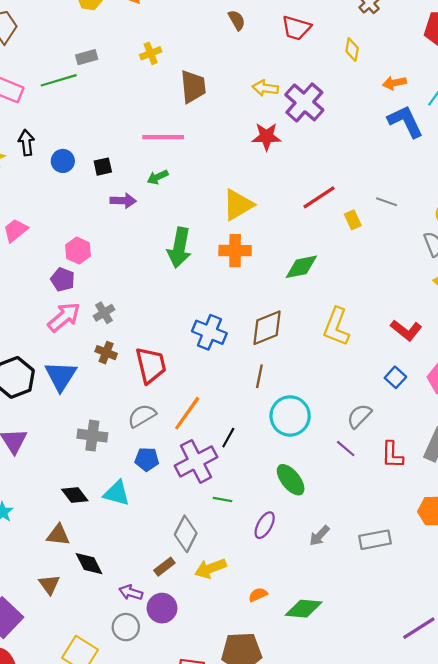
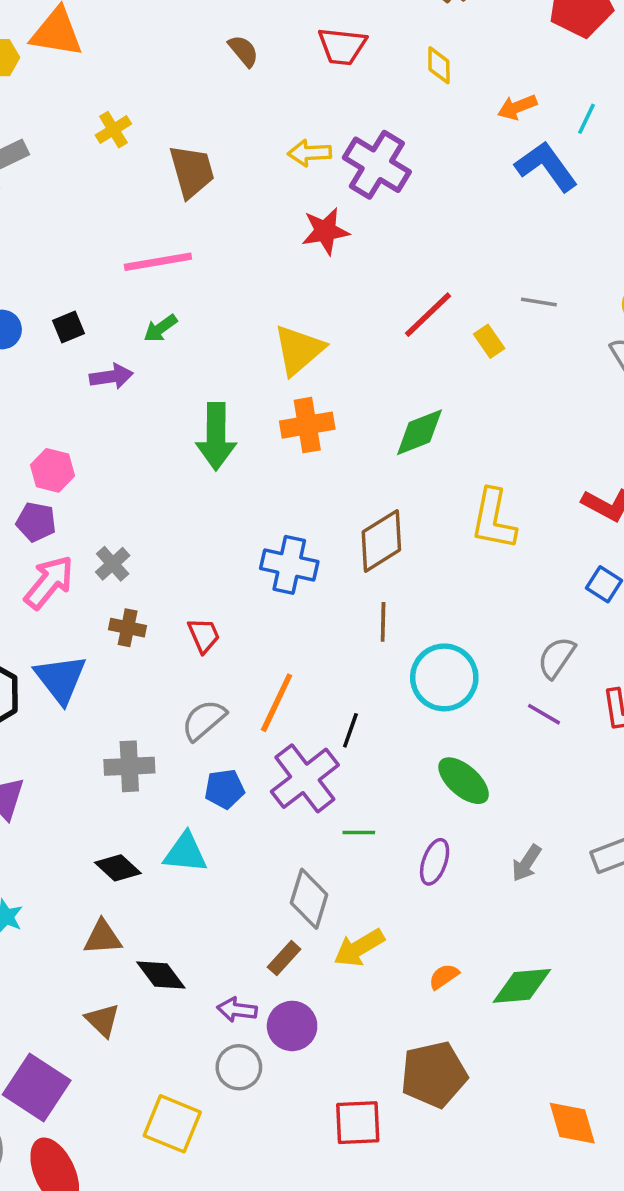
red trapezoid: (151, 365) -> (204, 635), size x0.6

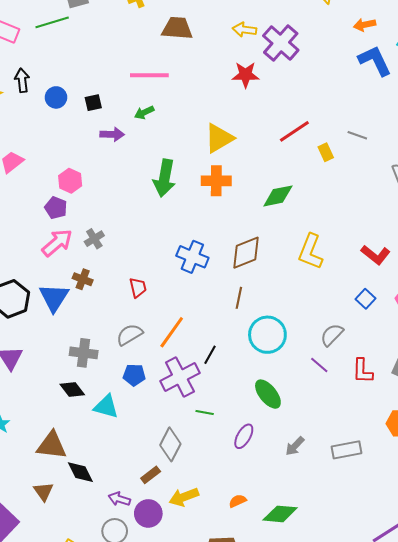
brown trapezoid: (192, 171) -> (177, 28), turned -80
brown cross: (128, 628) -> (83, 279), moved
black diamond: (118, 868) -> (72, 389), moved
brown triangle: (103, 937) -> (52, 445), size x1.4
yellow arrow: (359, 948) -> (184, 497), moved

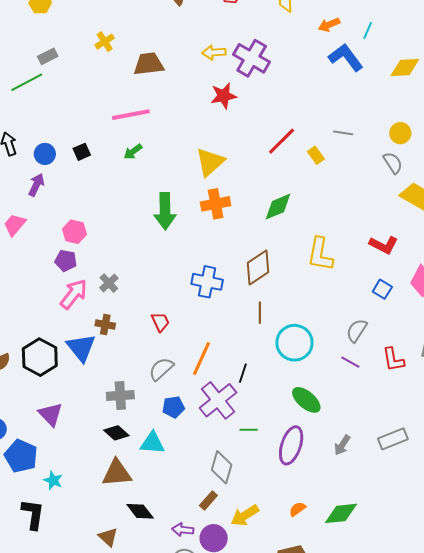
purple arrow: (112, 134) -> (36, 185), moved, turned -55
purple ellipse: (244, 436) -> (291, 445), size x1.5
brown triangle: (52, 445) -> (117, 473), moved

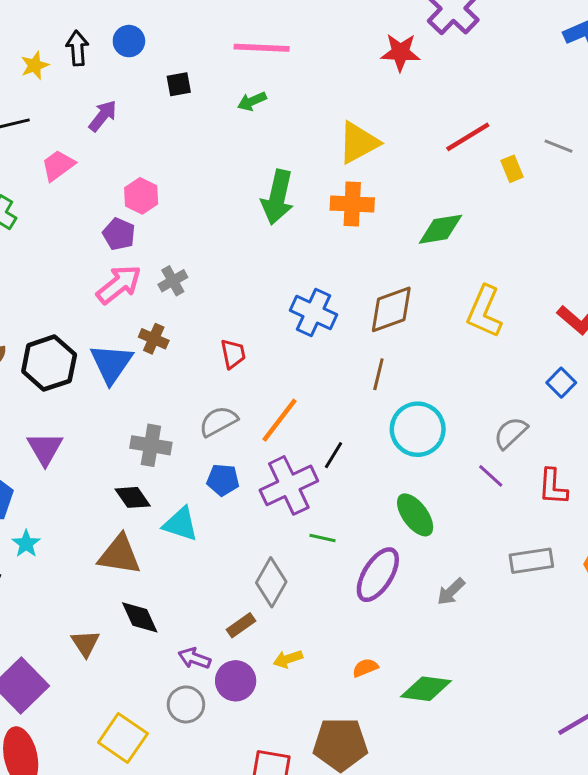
blue circle: (45, 154) -> (129, 41), moved
gray rectangle: (393, 439) -> (531, 561), moved
yellow arrow: (245, 515) -> (288, 659), size x0.7

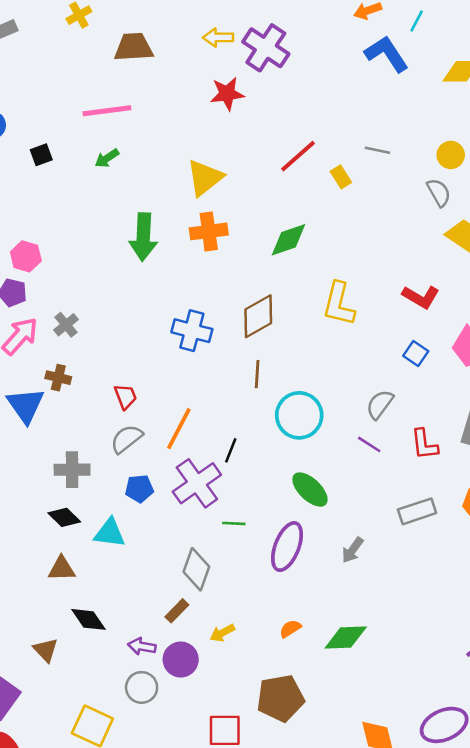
red trapezoid: (233, 354) -> (125, 396), moved
brown triangle: (119, 555) -> (62, 569), size x0.7

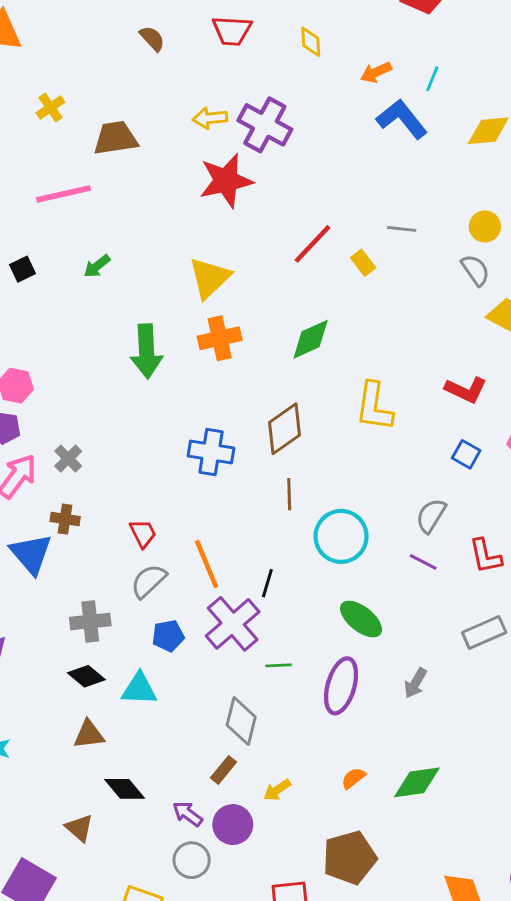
red star: (227, 94) -> (226, 181), size x1.4
pink line: (107, 111) -> (63, 194), moved
orange line: (179, 429) -> (207, 564), turned -45
purple arrow: (142, 646) -> (188, 814), turned 32

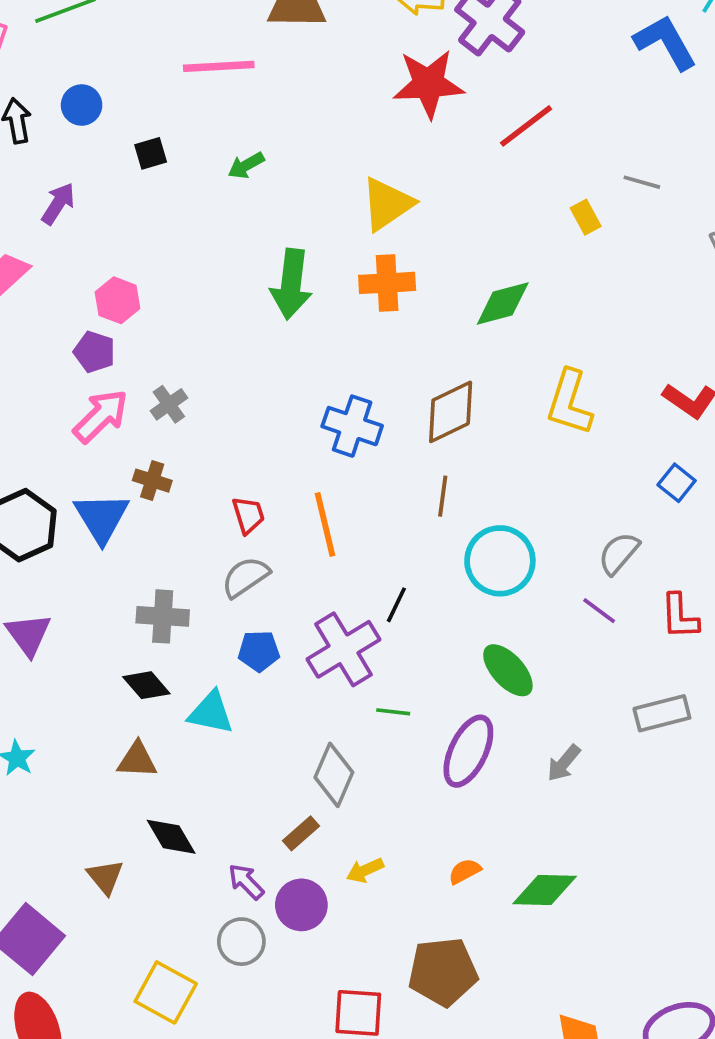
red line: (313, 244) -> (526, 126), moved
orange line: (207, 564) -> (325, 524), moved

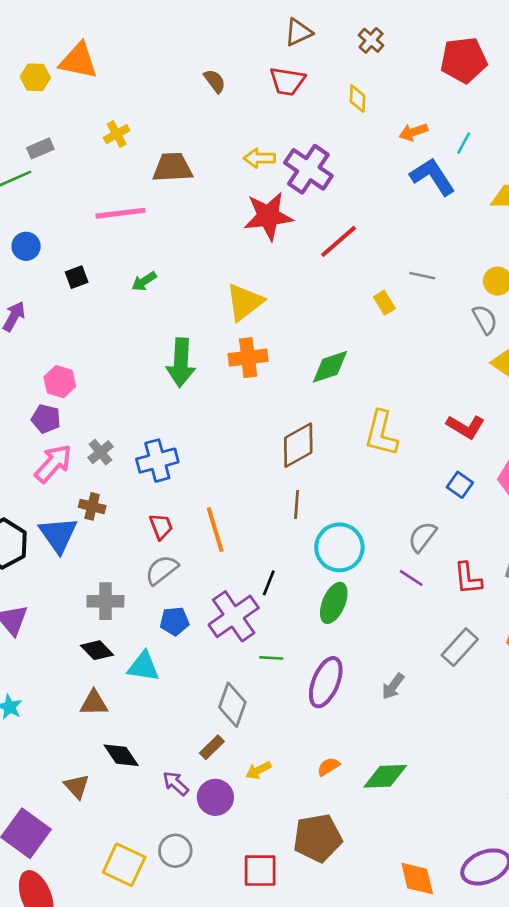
blue cross: (352, 426) -> (157, 461), moved, turned -30
green ellipse: (508, 670) -> (334, 603), moved, turned 69
gray rectangle: (662, 713) -> (460, 647), turned -30
gray circle: (241, 942) -> (175, 851), moved

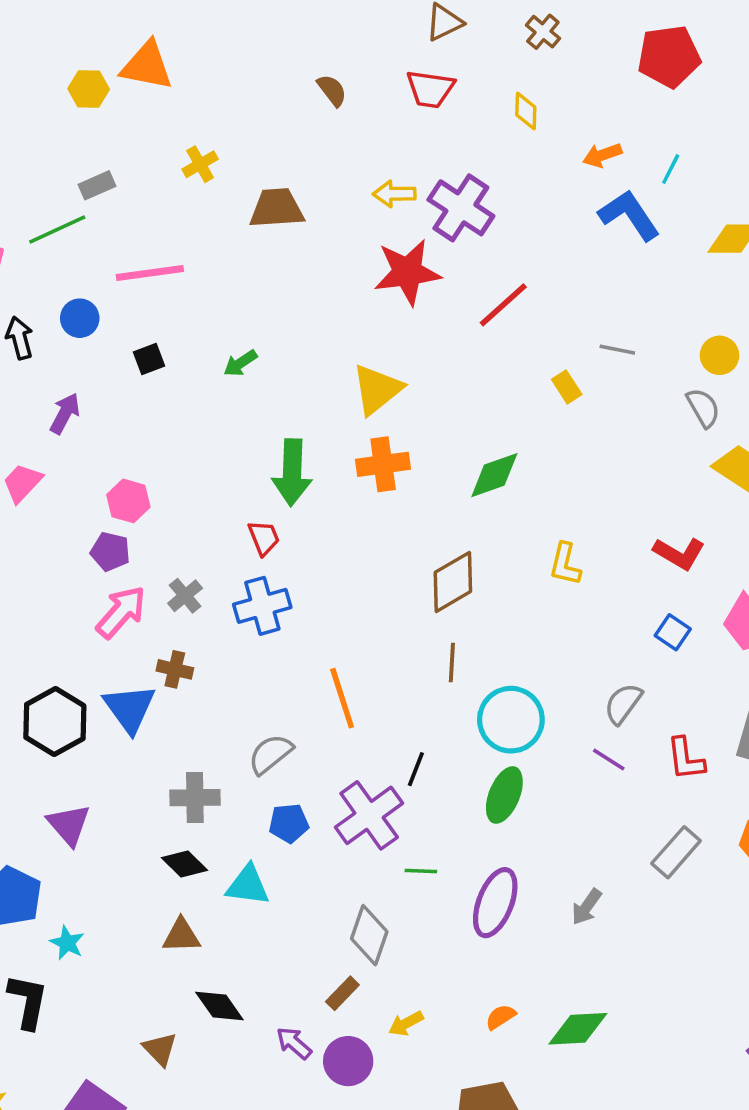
pink line: (120, 213) -> (150, 273), moved
yellow L-shape: (381, 433) -> (565, 564), size x0.7
red trapezoid: (161, 526) -> (264, 538), moved

